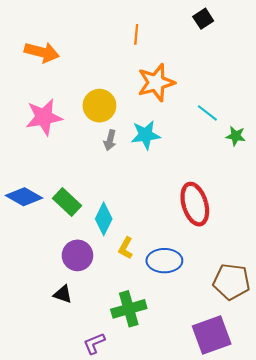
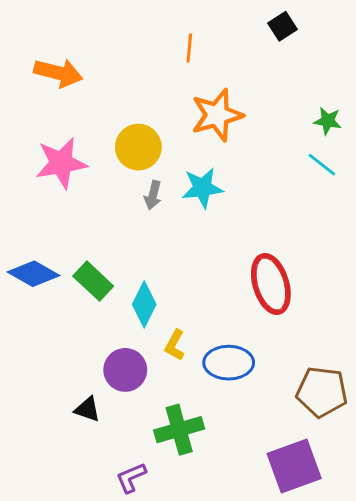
cyan line: (207, 113) -> (322, 165), moved
green star: (236, 136) -> (328, 121), moved
purple circle: (77, 255) -> (125, 370), moved

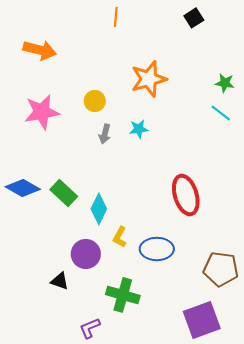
orange line: (189, 48) -> (116, 17), moved
yellow circle: (138, 147) -> (95, 101), size x0.7
cyan star: (202, 188) -> (139, 129), size x0.7
green cross: (179, 430) -> (123, 295), turned 32

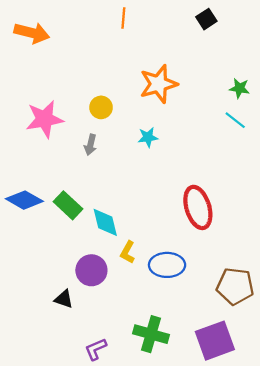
orange arrow: (40, 50) -> (32, 33), moved
gray arrow: (105, 134) -> (90, 145), moved
cyan diamond: (99, 209) -> (105, 222), turned -40
green cross: (123, 295) -> (151, 334), moved

